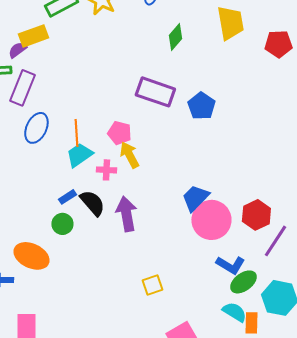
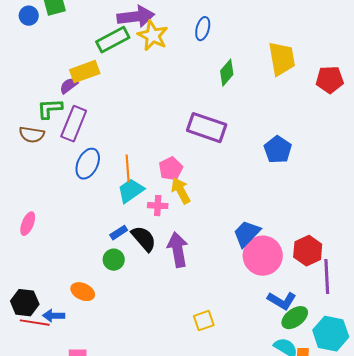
blue pentagon: (201, 106) -> (278, 150), moved
pink pentagon: (119, 133) -> (171, 169), turned 30
purple line: (275, 241) -> (327, 277), turned -36
orange ellipse: (31, 256) -> (83, 292), size x0.7

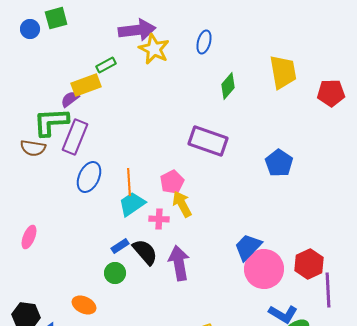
green rectangle: (113, 40) -> (106, 65), moved, size x0.6
green L-shape: (50, 109) -> (51, 122), size x1.4

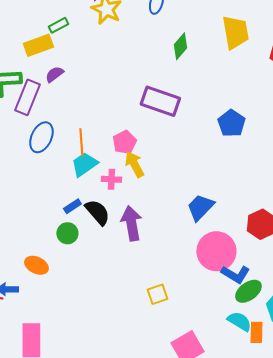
purple semicircle: (70, 99) -> (54, 74), moved
pink circle: (264, 269) -> (216, 251), moved

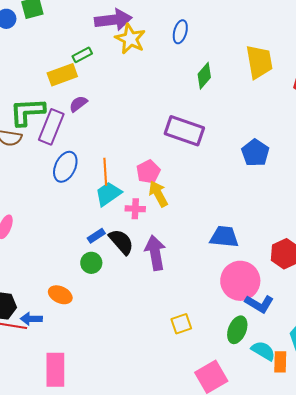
blue trapezoid: (200, 207) -> (224, 237), turned 52
green ellipse: (248, 291) -> (237, 330), moved, turned -32

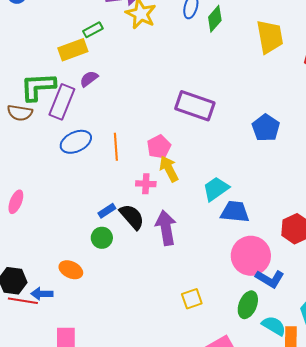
green diamond: (204, 76) -> (215, 19), moved
blue ellipse: (65, 167) -> (76, 142), turned 40
cyan trapezoid: (108, 194) -> (216, 189), moved

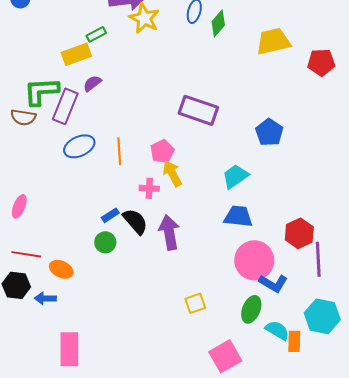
yellow trapezoid: (270, 37) -> (273, 41), turned -93
cyan trapezoid: (216, 189) -> (235, 176), moved
orange ellipse: (71, 270) -> (61, 269), moved
red line: (23, 301) -> (26, 254), moved

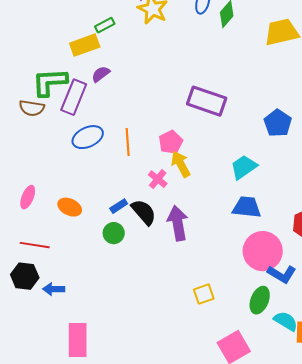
pink cross: (149, 188) -> (158, 179), turned 36
orange ellipse: (61, 269) -> (70, 207), moved

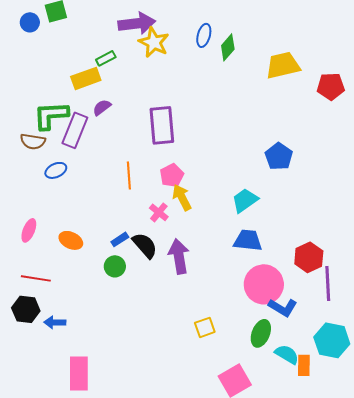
purple rectangle: (207, 101) -> (162, 125), moved, turned 66
blue ellipse: (88, 137) -> (56, 170), moved, size x0.7

